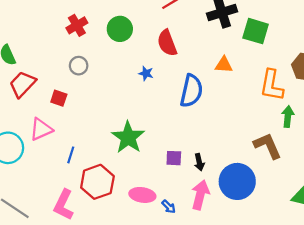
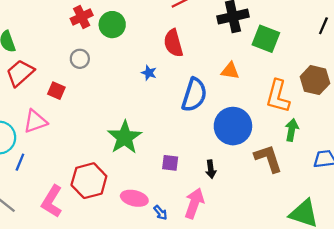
green circle: (120, 29) -> (112, 25), moved
blue line: (71, 155) -> (20, 162), moved
black arrow: (199, 162) -> (211, 169), moved
blue circle: (237, 181) -> (233, 126), moved

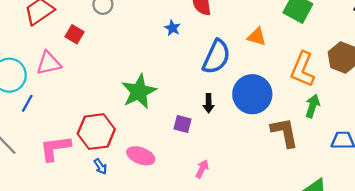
black arrow: (211, 169) -> (209, 103), moved
pink L-shape: (52, 201) -> (55, 148), turned 44
pink arrow: (194, 203) -> (202, 169), size x0.6
blue arrow: (160, 213) -> (100, 166), moved

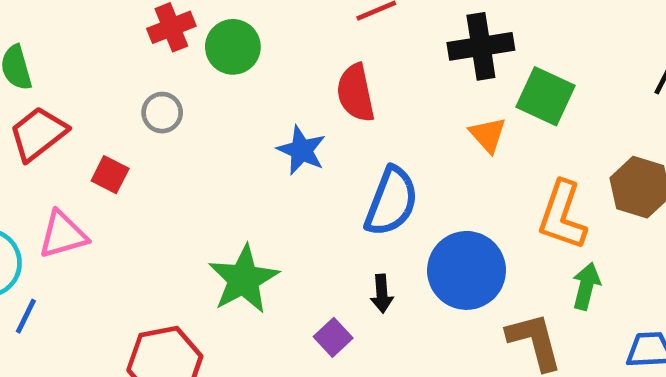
blue star: (172, 28) -> (301, 150), size x1.5
orange triangle: (257, 37) -> (488, 135), moved, turned 36
purple square: (182, 124) -> (333, 337), turned 36

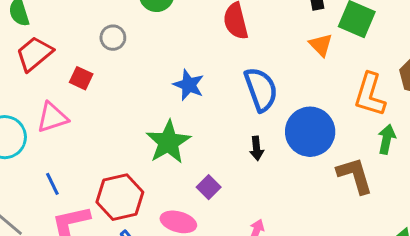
blue star: (301, 150) -> (189, 85), moved
blue semicircle: (391, 201) -> (261, 89), turned -39
blue line: (26, 316) -> (52, 184), moved, turned -50
purple square: (333, 337) -> (209, 187), moved

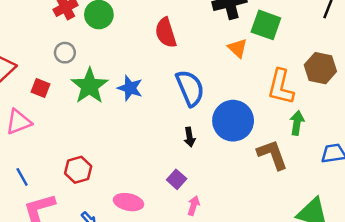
green star: (168, 142) -> (90, 86), moved
purple square: (209, 187) -> (177, 179), moved
red hexagon: (120, 197) -> (78, 170), moved, size x0.7

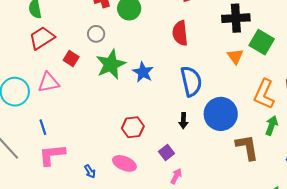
red hexagon: (78, 170) -> (133, 127), moved

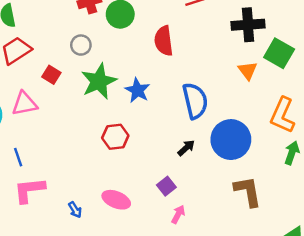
red semicircle: (180, 33) -> (164, 41), moved
black arrow: (183, 121) -> (186, 148), turned -133
red hexagon: (133, 127) -> (115, 137), moved
brown L-shape: (247, 147) -> (248, 191), moved

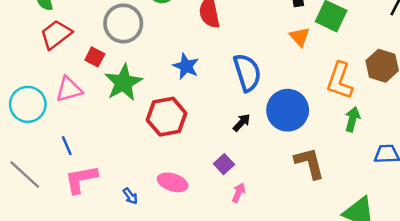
gray circle: (81, 45) -> (123, 23), size x1.8
green star: (99, 81) -> (123, 83), moved
red hexagon: (115, 137) -> (167, 117), size x1.4

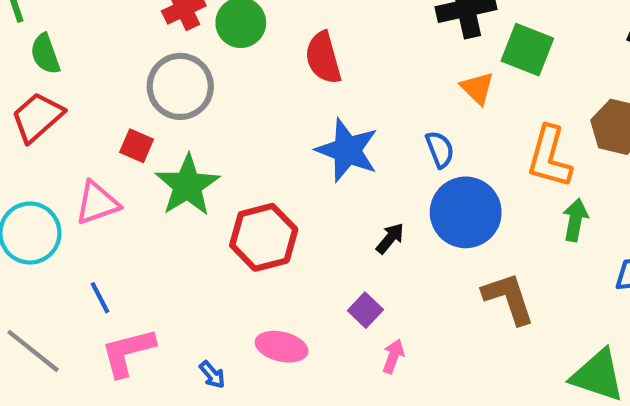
red trapezoid: (56, 34) -> (37, 117), moved
blue star: (186, 66) -> (347, 150), moved, size x1.4
blue semicircle: (247, 73) -> (440, 149), moved, size x0.6

